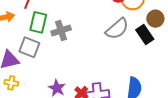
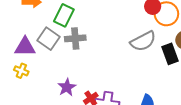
gray cross: (61, 31) -> (75, 38), moved

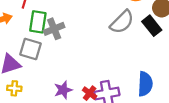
gray cross: (75, 38) -> (54, 29), moved
purple star: (67, 87) -> (63, 90), turned 30

